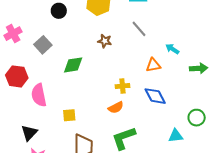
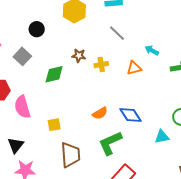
black circle: (59, 11) -> (37, 29), moved
brown star: (105, 41) -> (79, 56), moved
yellow cross: (122, 86) -> (101, 65), moved
blue diamond: (155, 96) -> (131, 115), moved

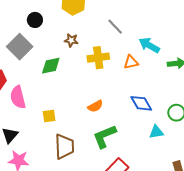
cyan arrow: (152, 50) -> (149, 45), size x1.5
gray square: (22, 56) -> (20, 47), size x1.4
brown star: (79, 56) -> (71, 40), moved
yellow cross: (101, 65) -> (98, 58), size x1.5
blue diamond: (131, 115) -> (141, 103), moved

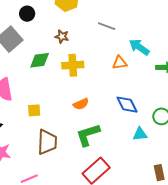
gray line: (115, 27) -> (107, 26), turned -30
yellow cross: (98, 58) -> (73, 65), moved

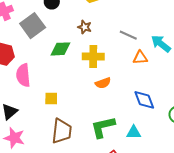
gray line: (107, 26) -> (128, 35), moved
orange semicircle: (81, 104) -> (103, 83), moved
cyan triangle: (140, 134) -> (134, 132), moved

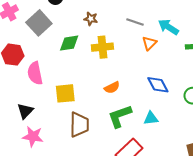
orange triangle: (140, 58) -> (149, 43), turned -35
orange semicircle: (103, 83) -> (112, 88), moved
yellow square: (51, 99) -> (65, 93), size x1.5

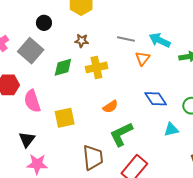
cyan triangle: (151, 118) -> (171, 130), moved
brown trapezoid: (79, 125) -> (93, 157), moved

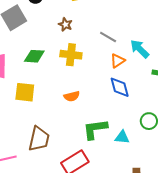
green diamond: (63, 67) -> (34, 56), moved
blue diamond: (156, 99) -> (120, 87), moved
green L-shape: (121, 134) -> (95, 129), moved

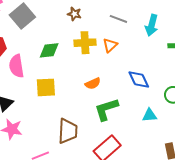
cyan arrow: (140, 49) -> (152, 25), turned -110
orange triangle: (118, 61) -> (110, 45), moved
blue diamond: (120, 87) -> (139, 80), moved
green L-shape: (95, 129) -> (106, 109), moved

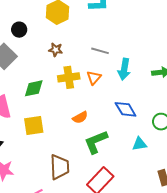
cyan arrow: (152, 25) -> (124, 69), moved

